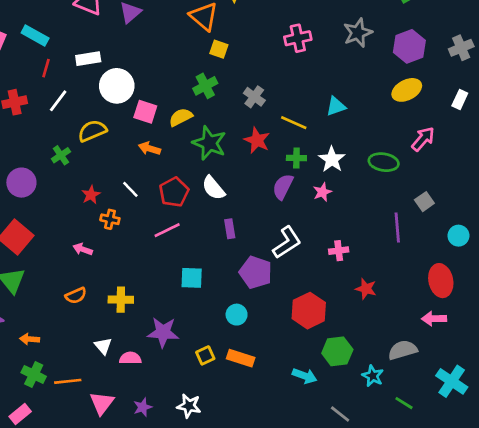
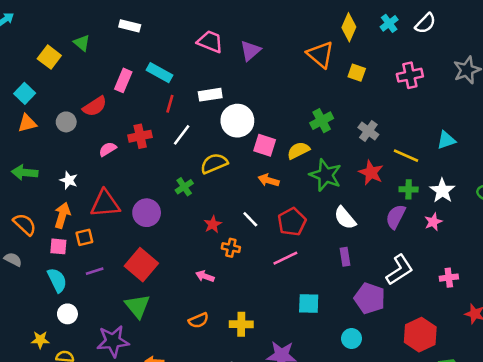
yellow square: (219, 49) -> (357, 73), moved
white semicircle: (213, 188) -> (345, 218), moved

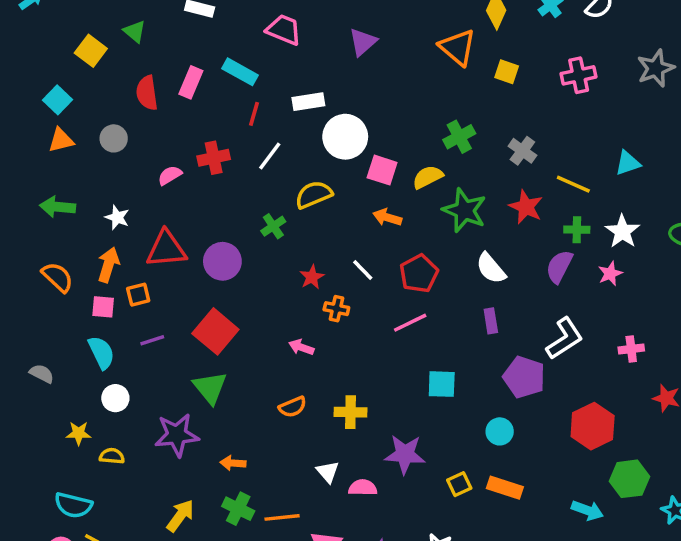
pink trapezoid: (210, 42) -> (284, 30), moved
red semicircle: (95, 106) -> (147, 93), moved, turned 115
gray semicircle: (13, 259) -> (42, 374), moved

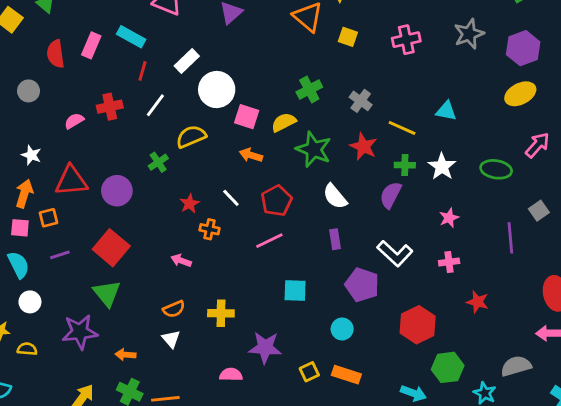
white rectangle: (308, 102) -> (187, 61), turned -35
cyan triangle: (628, 163) -> (446, 111), turned 30
pink star: (610, 274) -> (449, 218), moved
white L-shape: (565, 338) -> (395, 253), turned 76
white triangle: (328, 472) -> (171, 339), moved

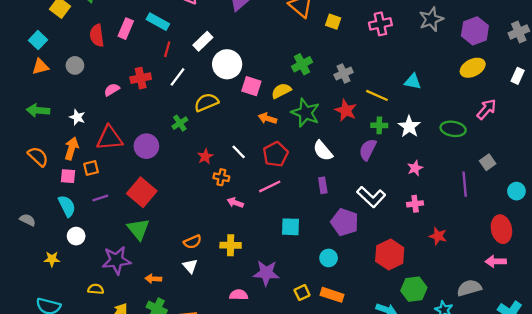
gray cross: (361, 101) -> (344, 74), turned 30
orange arrow: (251, 155) -> (267, 118), moved
pink arrow: (181, 261) -> (235, 203), moved
yellow semicircle: (27, 349) -> (96, 289), moved

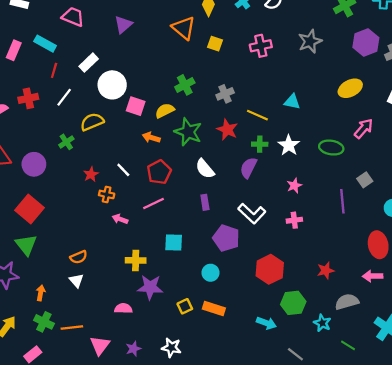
purple hexagon: (475, 31) -> (366, 42), moved
red star: (438, 236) -> (326, 270), moved, turned -30
yellow cross: (231, 245) -> (136, 260), moved
orange arrow: (153, 279) -> (41, 293), turned 96

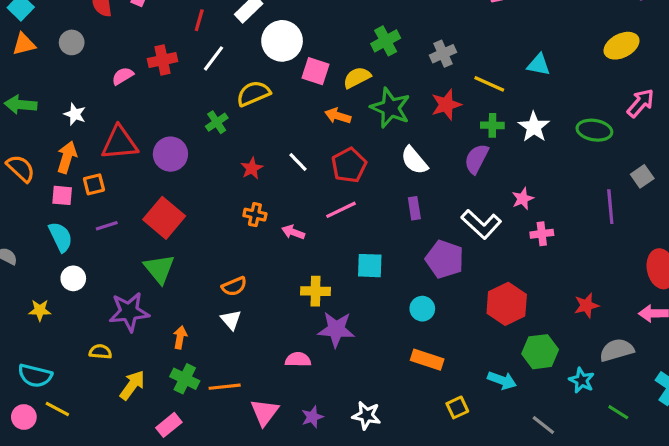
red star: (227, 130) -> (446, 105), turned 30
pink star: (294, 186) -> (523, 199), moved
orange cross: (107, 194) -> (255, 215), moved
yellow square: (185, 306) -> (457, 407), moved

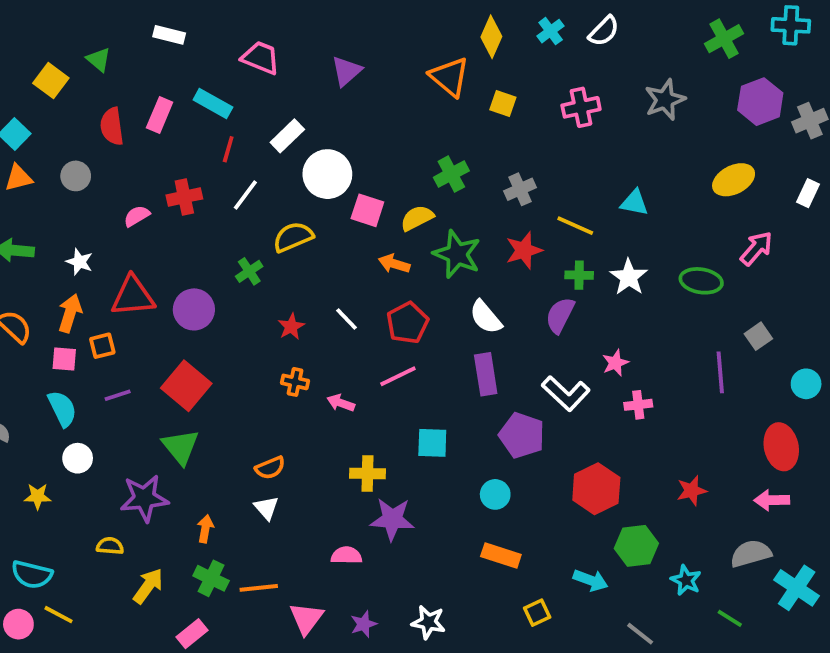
purple rectangle: (414, 208) -> (486, 374), size x1.5
gray semicircle: (617, 350) -> (751, 554), moved

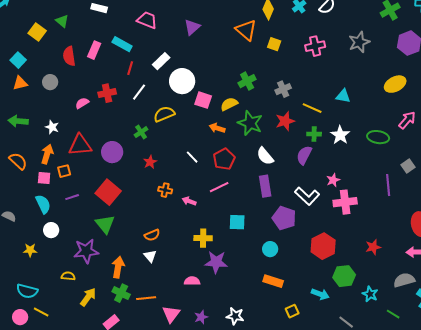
red star: (291, 327) -> (150, 162), moved
pink cross: (638, 405) -> (345, 202), size x1.6
orange arrow: (205, 529) -> (118, 267), size x1.5

